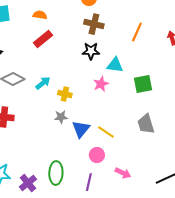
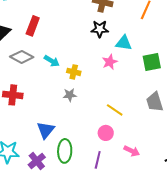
red rectangle: (43, 39) -> (33, 26), moved, turned -30
cyan arrow: (43, 83) -> (52, 61), turned 70
blue triangle: (81, 129) -> (46, 130), moved

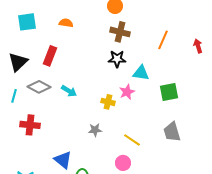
yellow cross: (74, 72) -> (108, 102), moved
gray star: (70, 95) -> (95, 130), moved
blue triangle: (46, 130) -> (63, 160), turned -30

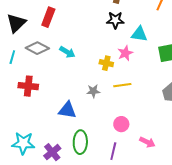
yellow line: (132, 140) -> (122, 85), moved, turned -42
blue triangle: (63, 160) -> (67, 110), moved, turned -30

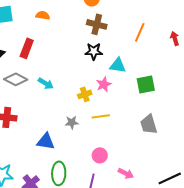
yellow cross: (106, 63) -> (85, 94), turned -32

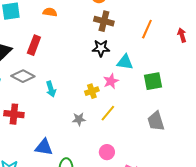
cyan arrow: (46, 83) -> (51, 89), moved, turned 42
yellow line: (101, 116) -> (108, 113), turned -42
blue triangle: (46, 141) -> (44, 147), moved

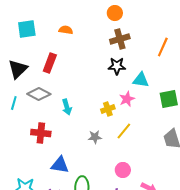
brown cross: (104, 21) -> (120, 39), turned -30
red cross: (14, 114) -> (41, 133), moved

